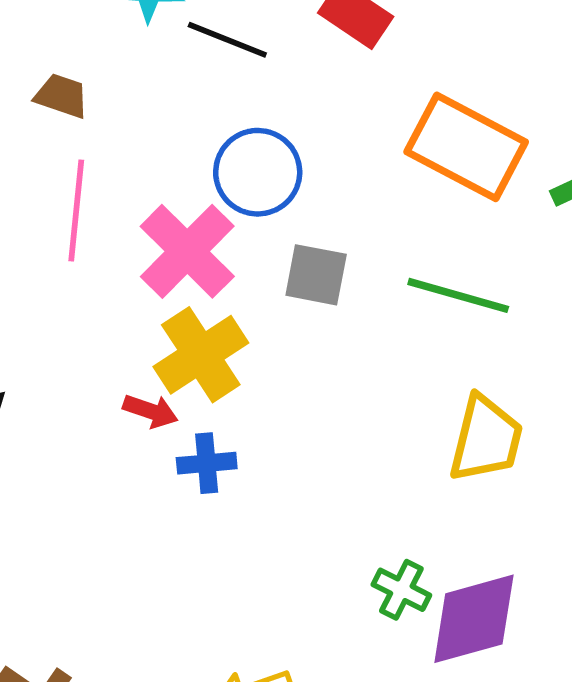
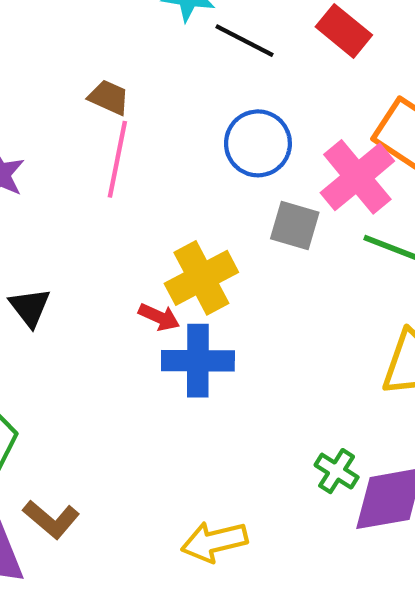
brown trapezoid: (62, 96) -> (109, 97), moved
pink cross: (187, 251) -> (357, 177), moved
blue cross: (207, 463) -> (198, 361), size x1.6

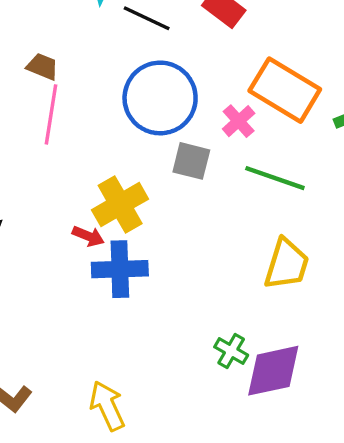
blue circle: (258, 143) -> (160, 98), size x1.4
pink cross: (357, 177) -> (239, 121), size x0.6
yellow arrow: (214, 542) -> (107, 406), moved, turned 81

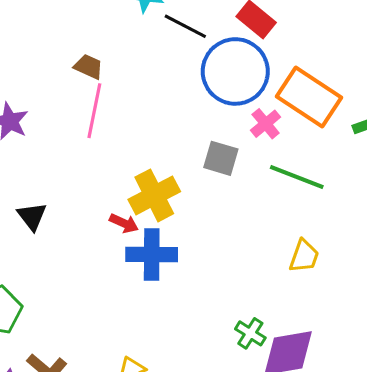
blue circle: (160, 98) -> (235, 71), moved
yellow trapezoid: (287, 264) -> (304, 256), size x0.7

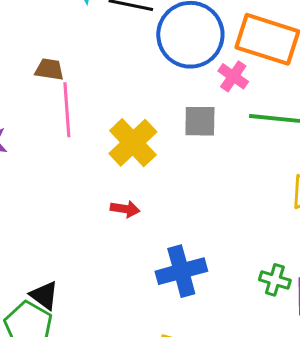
yellow cross: (154, 195) -> (133, 143), moved
black triangle: (32, 216) -> (44, 295), moved
blue cross: (152, 254) -> (181, 271), moved

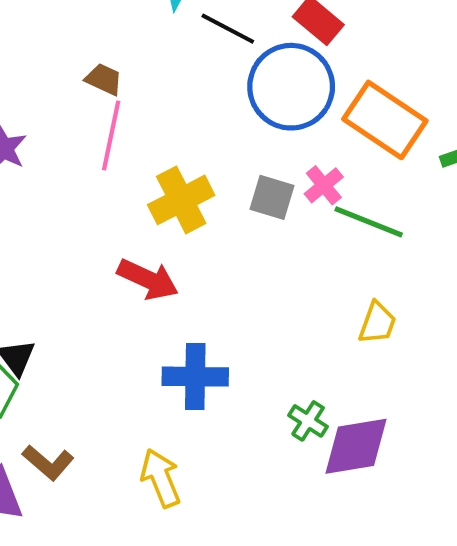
pink cross: (233, 76) -> (324, 185), moved
red arrow: (125, 209) -> (148, 279), size x1.6

